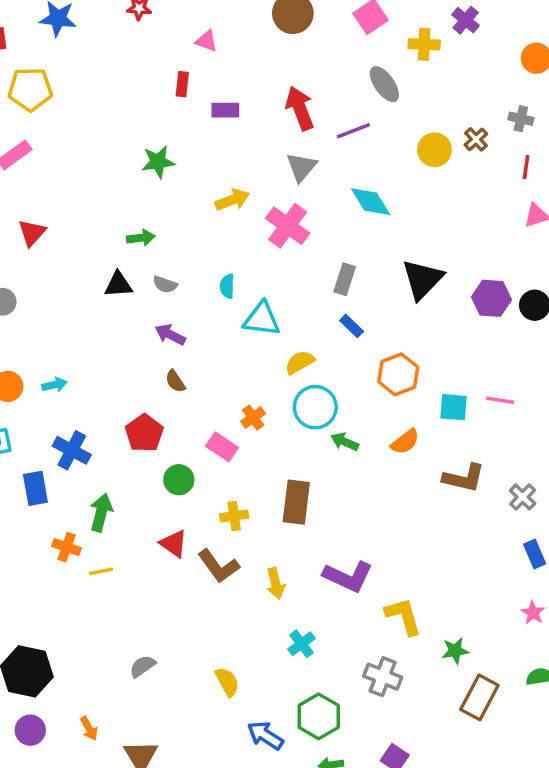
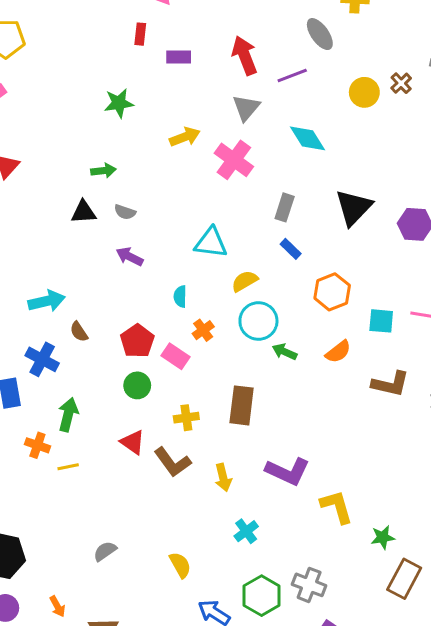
cyan semicircle: (227, 286) -> (180, 296), moved
brown semicircle: (175, 381) -> (79, 332), moved
cyan arrow: (54, 385) -> (47, 301), moved, size x1.6
red pentagon: (144, 433) -> (137, 341), moved
gray cross: (383, 677) -> (309, 585), moved

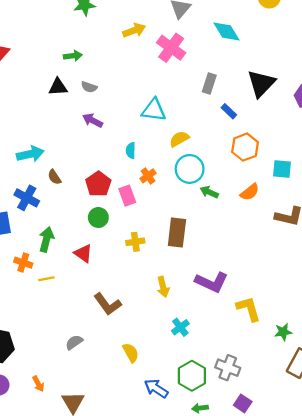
blue rectangle: (291, 249) -> (229, 111), moved
pink rectangle: (176, 356) -> (127, 196), turned 36
red triangle: (133, 442) -> (83, 253), moved
brown L-shape: (173, 462) -> (108, 304), moved

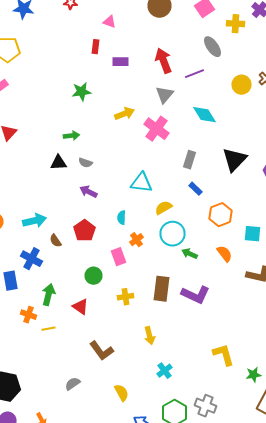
blue rectangle: (229, 111) -> (196, 189), moved
red pentagon: (98, 184) -> (84, 231), moved
orange semicircle: (250, 192) -> (224, 254), turned -90
purple L-shape: (212, 282) -> (196, 295), moved

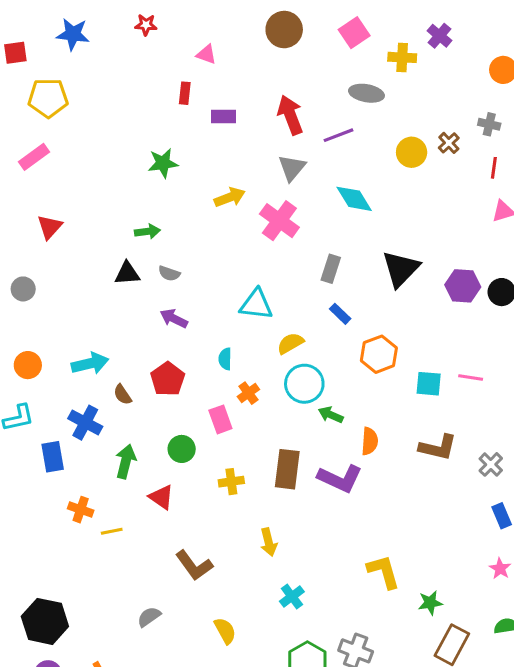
gray ellipse: (212, 47) -> (366, 93), turned -45
orange semicircle: (224, 254) -> (370, 441), moved, turned 42
green arrow: (48, 295) -> (126, 461), moved

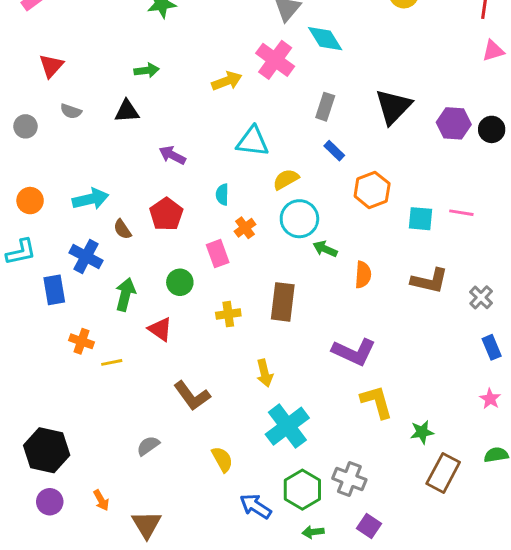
yellow arrow: (230, 197) -> (227, 81), moved
cyan diamond: (354, 199) -> (325, 39), moved
gray semicircle: (169, 273) -> (71, 111), moved
purple L-shape: (340, 478) -> (354, 352), moved
cyan cross: (292, 597) -> (287, 426), size x1.8

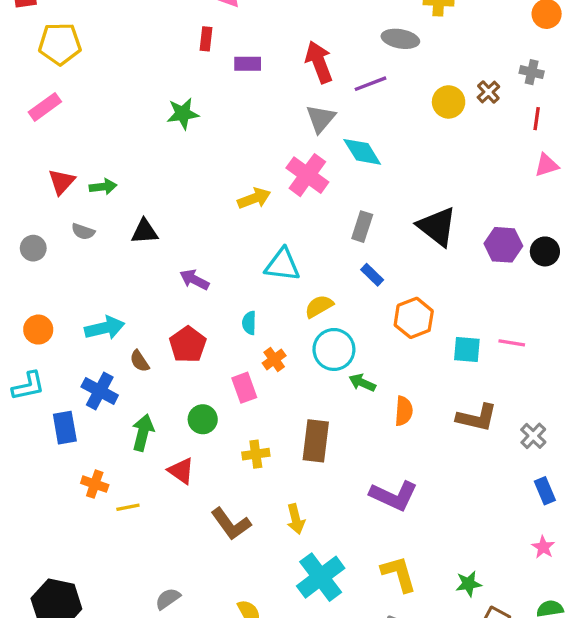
green arrow: (147, 70) -> (103, 187), moved
black triangle: (393, 107) -> (437, 227), turned -36
brown L-shape: (192, 396) -> (231, 524), moved
yellow L-shape: (377, 402) -> (399, 574), moved

